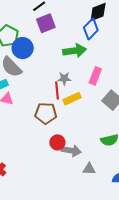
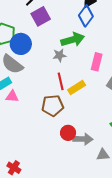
gray star: (64, 79) -> (59, 55), moved

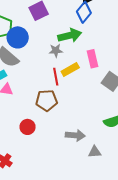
pink rectangle: (97, 62) -> (92, 59), turned -30
yellow rectangle: (77, 87) -> (70, 70), moved
red circle: (68, 133) -> (28, 127), moved

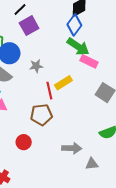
green arrow: (70, 35) -> (78, 47), moved, turned 50
gray star: (56, 51) -> (36, 66), moved
pink rectangle: (92, 59) -> (89, 61), moved, turned -48

